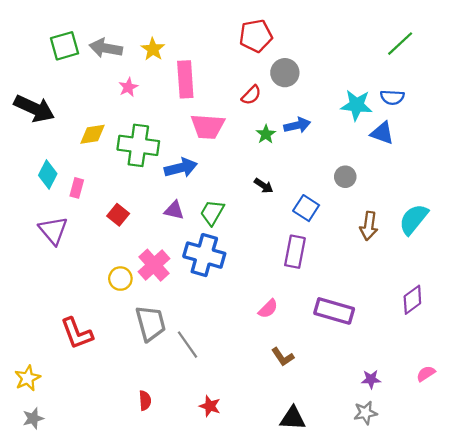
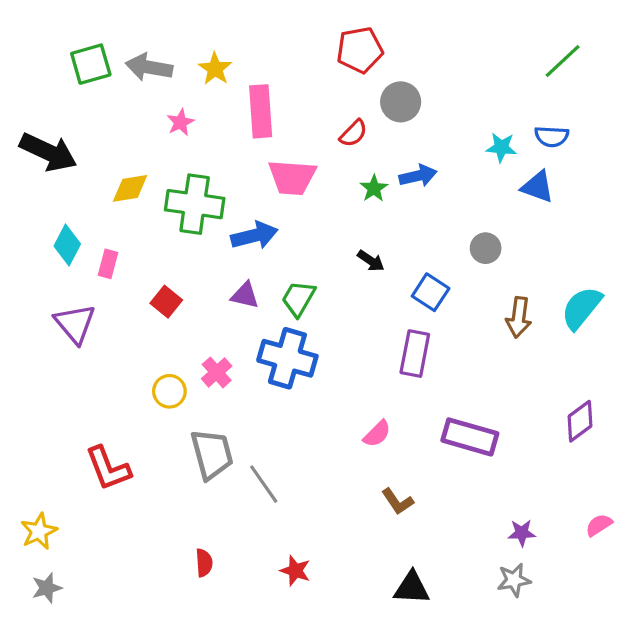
cyan star: (356, 105) -> (501, 147), size x0.7
pink cross: (154, 265) -> (217, 372), size x0.7

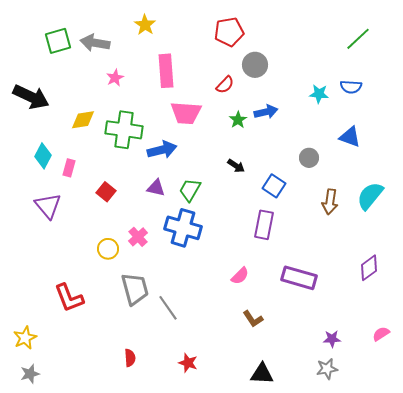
yellow star: (215, 69) -> (145, 25), moved
blue triangle: (538, 187) -> (350, 137), moved

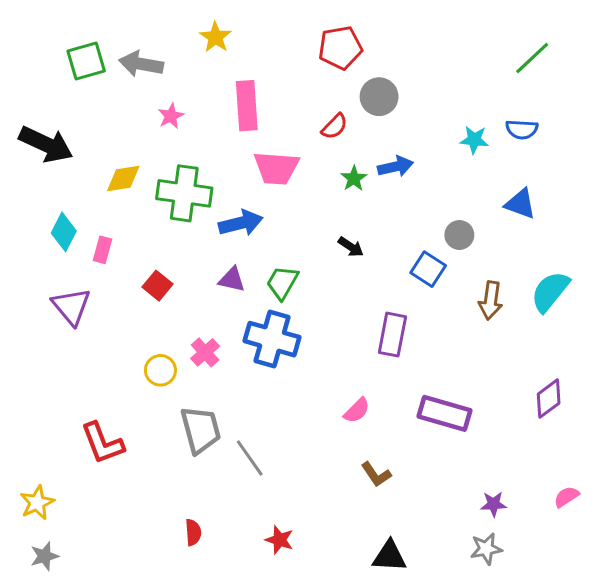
blue square: (274, 186) -> (428, 269), moved

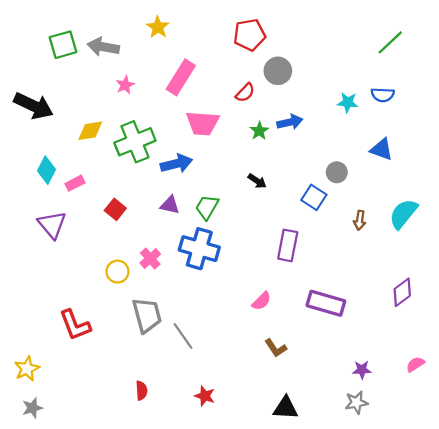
pink rectangle: (247, 106) -> (181, 77), turned 36
green cross: (184, 193) -> (135, 142), turned -30
pink rectangle: (102, 250) -> (75, 183), turned 48
brown arrow: (491, 300) -> (360, 220), size x0.7

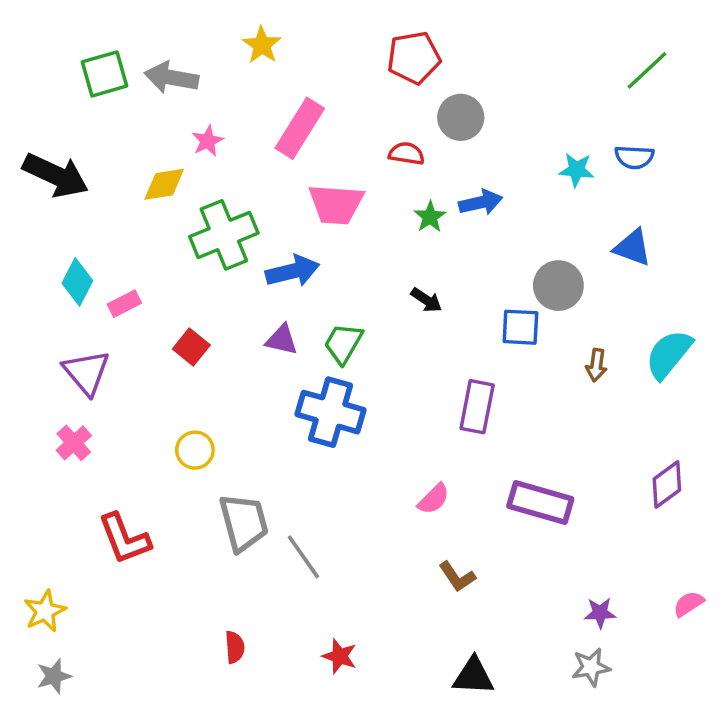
red semicircle: (245, 93) -> (406, 154), turned -125
yellow diamond: (90, 131) -> (164, 184), moved
gray circle: (337, 172) -> (558, 286), size x1.4
blue square: (314, 197) -> (520, 327), turned -30
pink cross: (150, 258) -> (74, 443), moved

